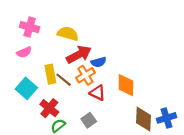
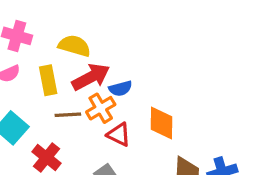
yellow rectangle: (50, 74) -> (48, 80), moved
brown line: (64, 80) -> (68, 115), turned -42

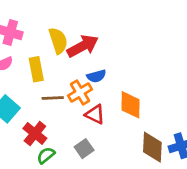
yellow semicircle: (74, 46) -> (58, 41), turned 56
red arrow: (91, 77) -> (83, 46), moved

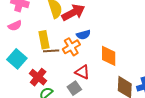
yellow rectangle: (36, 69) -> (44, 40), moved
red triangle: (95, 114) -> (82, 72), moved

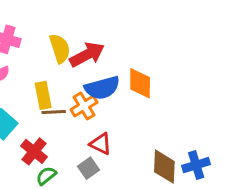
blue semicircle: (83, 35) -> (102, 88), size x1.6
orange diamond: (109, 56) -> (140, 83), moved

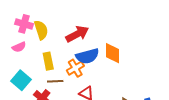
yellow semicircle: (60, 48) -> (41, 30), moved
brown line: (54, 112) -> (55, 81), moved

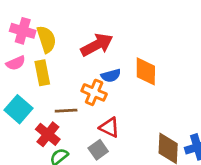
blue semicircle: (87, 56) -> (111, 76), size x0.6
yellow rectangle: (48, 61) -> (42, 73), moved
orange cross: (75, 68) -> (94, 92), turned -36

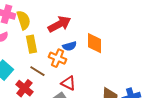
yellow rectangle: (42, 73) -> (31, 44), moved
brown line: (66, 111) -> (37, 71), turned 35

